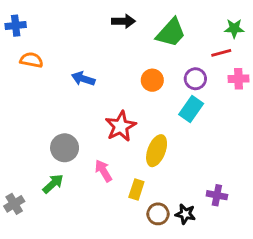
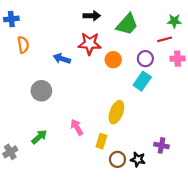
orange semicircle: (31, 60) -> (23, 45), turned 70
red star: (121, 126) -> (90, 44), moved, turned 30
gray circle: (65, 148) -> (41, 91), moved

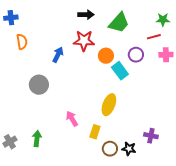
blue arrow: (62, 59) -> (58, 55), turned 98
cyan rectangle: (142, 81) -> (120, 71), moved, turned -72
green arrow: (39, 137) -> (37, 139), moved, turned -42

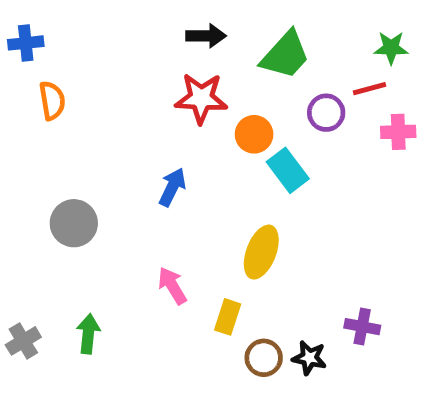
blue arrow: (58, 55) -> (172, 187), moved
purple circle: (136, 55) -> (326, 113), moved
gray circle: (39, 85) -> (74, 223), moved

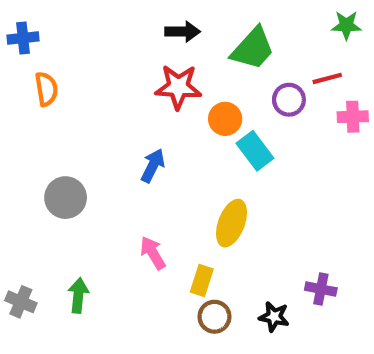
green star: (391, 48) -> (346, 25), moved
gray cross: (23, 341) -> (21, 302), turned -36
brown circle: (264, 358) -> (214, 317), moved

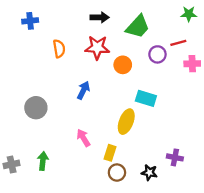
blue cross: (23, 38) -> (30, 21), moved
orange semicircle: (46, 89) -> (59, 49), moved
cyan rectangle: (255, 151) -> (146, 98), moved, turned -36
gray cross: (21, 302) -> (12, 164), turned -35

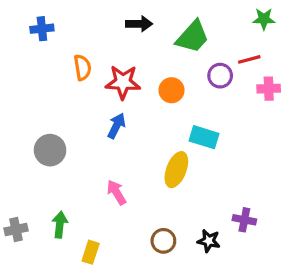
red star: (97, 47) -> (123, 82), moved
yellow rectangle: (110, 153) -> (91, 252), moved

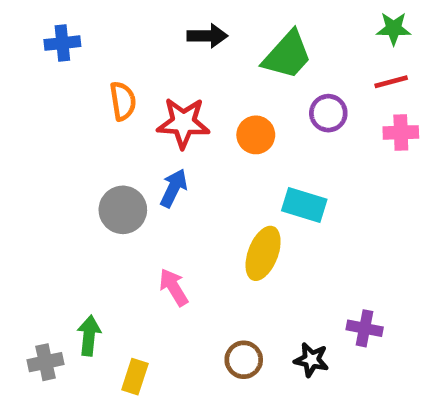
red line: (249, 59) -> (391, 82), moved
gray circle: (50, 150) -> (123, 210), moved
gray cross: (16, 230) -> (45, 362), moved

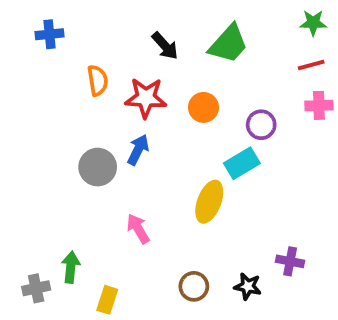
black arrow: (207, 36) -> (165, 46), moved, turned 48
purple circle: (328, 113) -> (261, 125), moved
cyan rectangle: (304, 205) -> (242, 163), turned -48

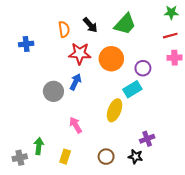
blue cross: (50, 34) -> (26, 44), moved
orange semicircle: (98, 80) -> (64, 29), moved
orange circle: (203, 107) -> (111, 59), size x1.5
purple cross: (290, 261) -> (147, 139), moved, turned -32
yellow rectangle: (107, 300) -> (65, 157), moved

